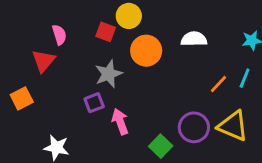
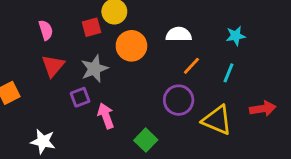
red square: (106, 32) -> (91, 27), turned -36
red triangle: (43, 61) -> (53, 66), moved
orange line: (219, 84) -> (191, 66), moved
purple circle: (194, 127) -> (179, 100), moved

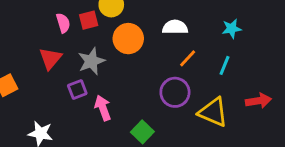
pink semicircle: (46, 30) -> (63, 23), moved

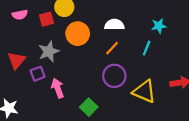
pink semicircle: (63, 23) -> (20, 15), moved, turned 96
red triangle: (50, 58) -> (16, 60), moved
orange line: (188, 58) -> (112, 48), moved
cyan line: (224, 65) -> (147, 48), moved

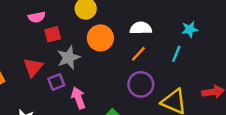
red square: (46, 19) -> (53, 34), moved

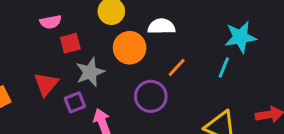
white semicircle: (141, 28) -> (161, 26), moved
cyan star: (190, 29) -> (240, 37), size x1.5
purple circle: (141, 84) -> (151, 96), moved

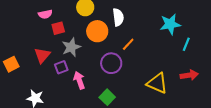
white semicircle: (161, 26) -> (118, 17), turned 84
cyan line: (224, 67) -> (186, 44), moved

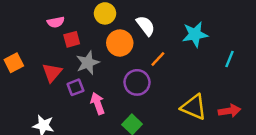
white semicircle: (118, 17) -> (146, 26), turned -30
cyan star: (170, 24) -> (195, 34), moved
orange square: (11, 64) -> (14, 63), moved
red arrow: (189, 75) -> (229, 111), moved

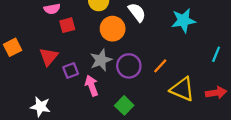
orange line: (158, 59) -> (160, 66), moved
cyan line: (229, 59) -> (216, 54), moved
gray star: (88, 63) -> (101, 60), moved

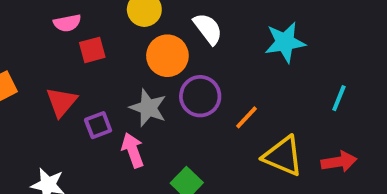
gray star: (101, 60) -> (148, 108), turned -30
purple circle: (129, 66) -> (200, 96), moved

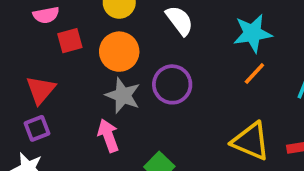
orange circle: (167, 56) -> (119, 52), moved
orange line: (246, 117) -> (254, 74), moved
purple square: (98, 125) -> (37, 128), moved

